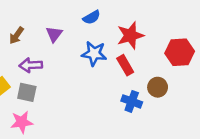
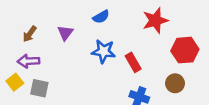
red star: (130, 35) -> (155, 20), moved
purple arrow: (31, 65) -> (28, 61), moved
brown circle: (158, 87) -> (175, 83), moved

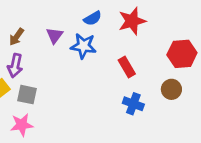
red star: (155, 20) -> (132, 21), moved
blue star: (104, 51) -> (83, 46), moved
purple arrow: (28, 61) -> (15, 66), turned -75

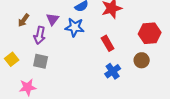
purple arrow: (15, 66) -> (40, 35), moved
gray square: (27, 95) -> (41, 61), moved
blue cross: (133, 104) -> (113, 71), turned 35

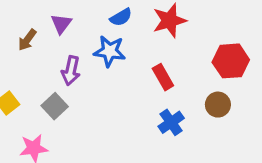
purple triangle: (53, 19) -> (61, 24), moved
purple arrow: (40, 35) -> (71, 71), moved
gray square: (41, 61) -> (55, 106), turned 35

